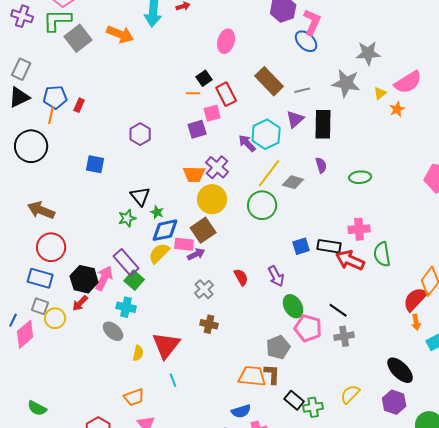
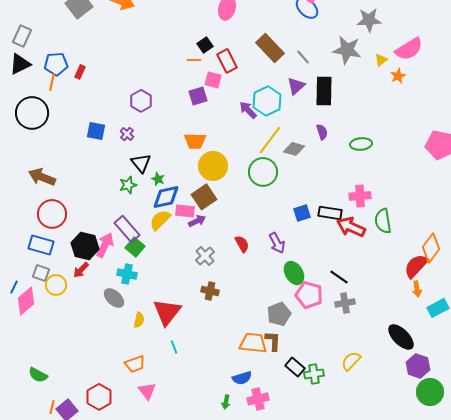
gray line: (302, 90) -> (303, 57), turned 63
pink square: (212, 113) -> (213, 80), turned 30
purple cross: (217, 167) -> (127, 134), moved, size x0.6
purple hexagon: (394, 402) -> (418, 366), moved

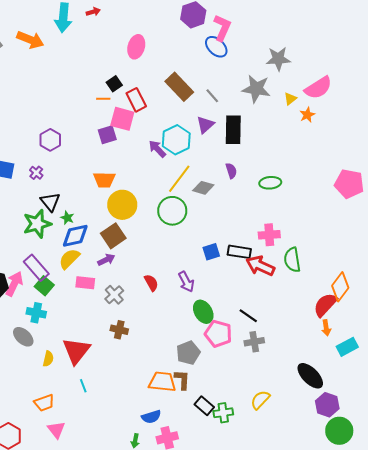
pink square: (213, 80) -> (122, 119), size x1.4
green star: (128, 185) -> (37, 224), size x1.6
pink rectangle: (185, 211) -> (85, 283), moved

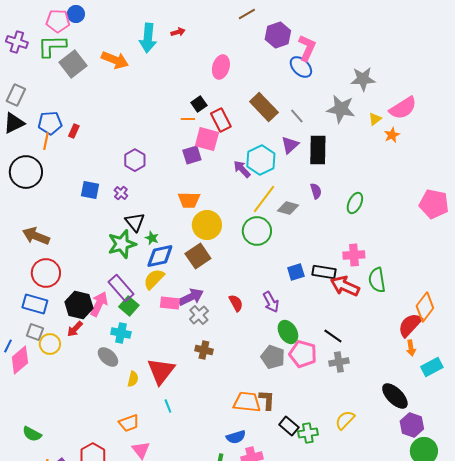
green ellipse: (270, 183) -> (355, 203), turned -60
purple arrow: (106, 260) -> (191, 297), moved, size x1.4
gray pentagon: (188, 353) -> (273, 357), moved, turned -30

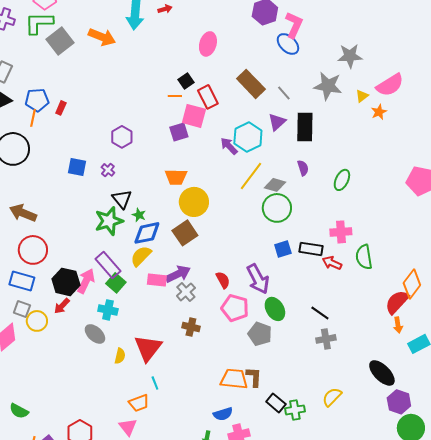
green circle: (257, 231) -> (277, 208), moved
red arrow: (345, 286) -> (332, 263), size x0.7
purple arrow: (271, 302) -> (258, 279), size x1.4
pink pentagon: (303, 354) -> (235, 308), moved
orange trapezoid: (129, 423) -> (139, 403), moved

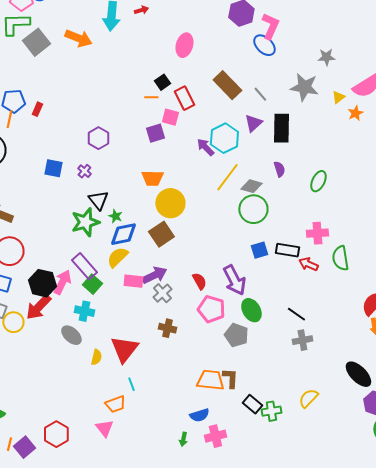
gray star: (350, 56) -> (326, 57), size x0.7
pink square: (194, 116) -> (170, 117), size x0.7
red arrow: (62, 306) -> (38, 307), size x1.6

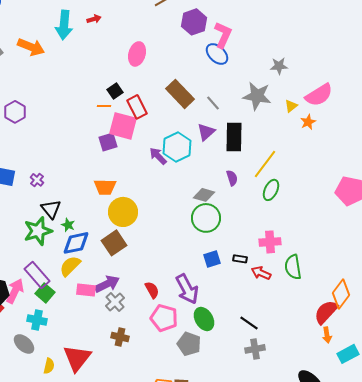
pink square: (170, 117) -> (123, 126), size x1.6
purple hexagon: (98, 138) -> (15, 112), moved
yellow line: (227, 177) -> (265, 164), moved
black rectangle: (287, 250) -> (240, 259), size x0.6

